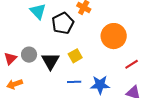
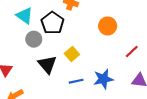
orange circle: (114, 36) -> (108, 26), size x0.7
gray circle: (29, 55) -> (34, 39), moved

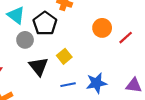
red line: (132, 51) -> (126, 38), moved

